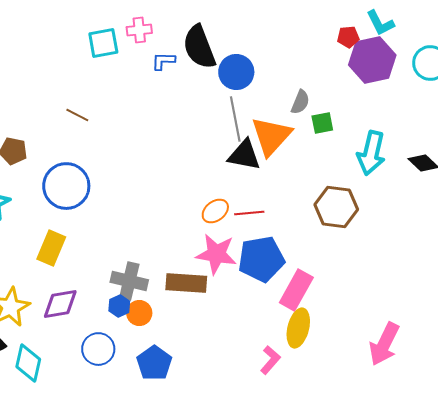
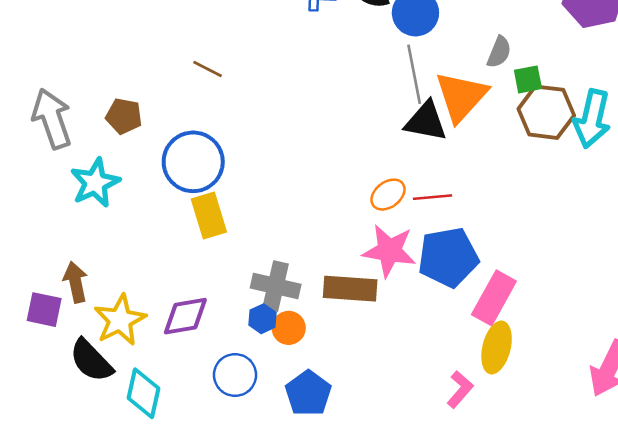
brown hexagon: (336, 207) -> (546, 112), moved
yellow rectangle: (51, 248) -> (209, 215), moved, turned -40

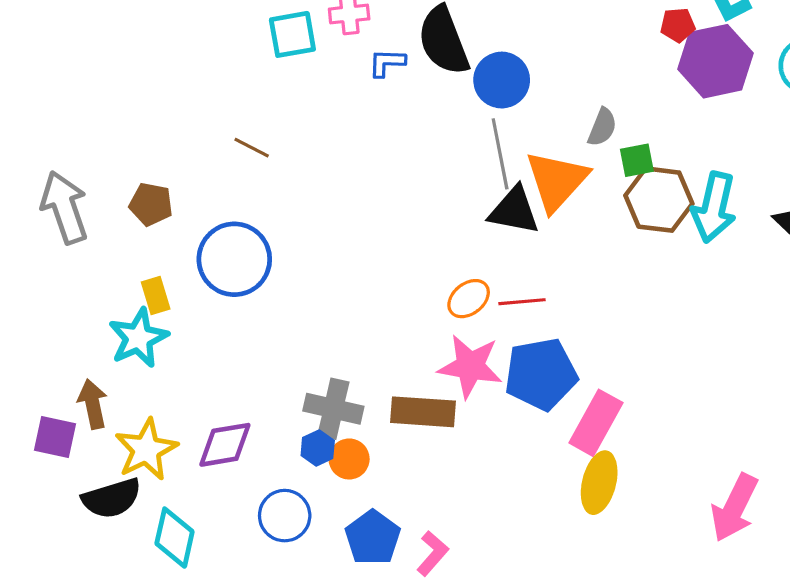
cyan star: (95, 183) -> (138, 338), moved
yellow rectangle: (209, 215) -> (156, 295), moved, size x0.7
black semicircle: (91, 361) -> (112, 498), turned -63
pink L-shape: (460, 389) -> (432, 553), moved

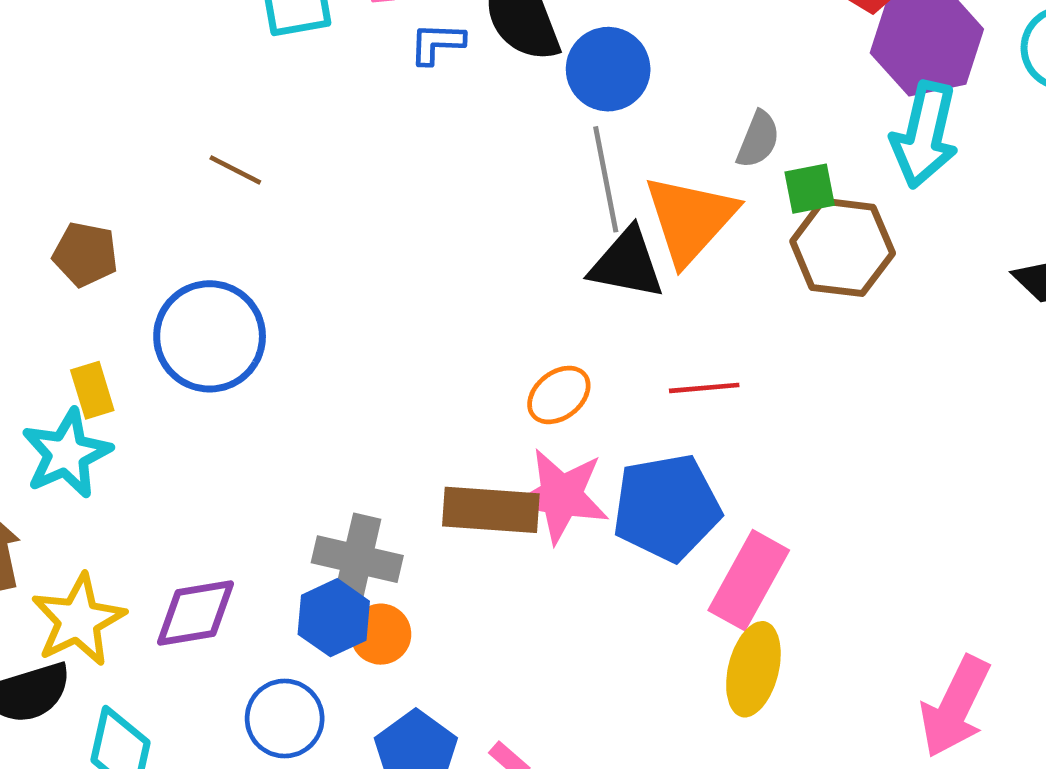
cyan arrow: (714, 207) -> (925, 135), moved
red line: (522, 302) -> (704, 388), moved
brown rectangle: (423, 412) -> (491, 510), moved
blue hexagon: (318, 448) -> (334, 618), size x1.4

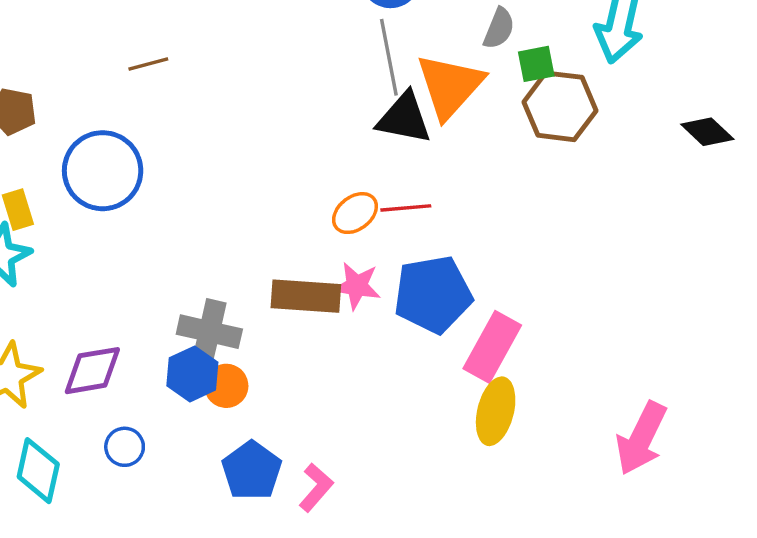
brown line: (235, 170) -> (148, 64), moved, turned -42
red line: (704, 388) -> (406, 208), moved
pink star: (561, 496) -> (357, 286), size x0.7
blue circle: (285, 718) -> (125, 447), moved, size x0.7

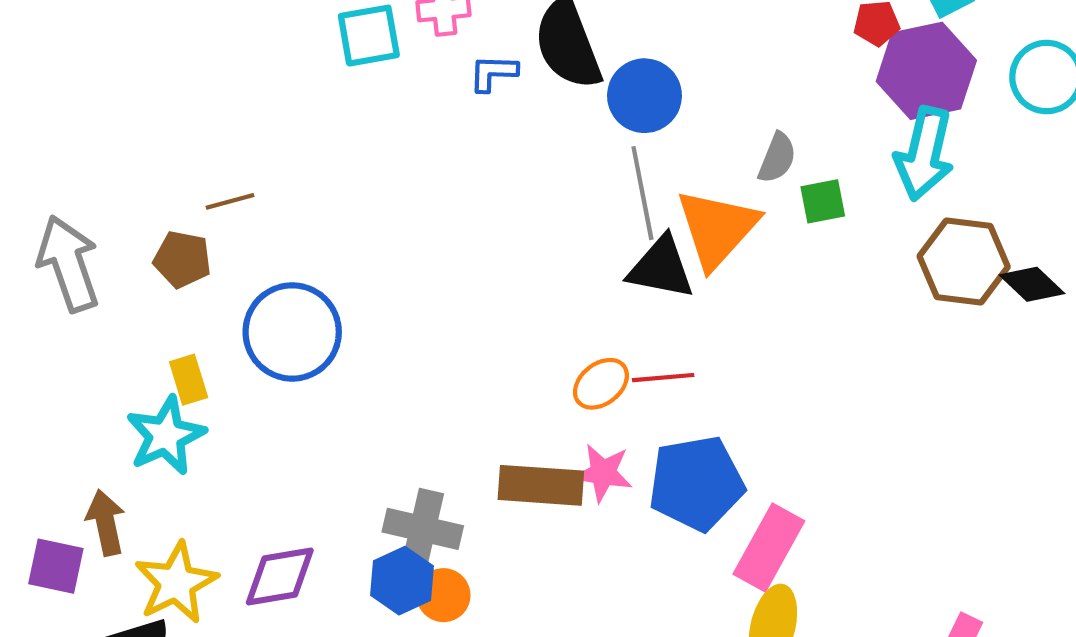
brown line: (148, 64) -> (230, 201), moved
brown hexagon: (560, 106) -> (964, 261), moved

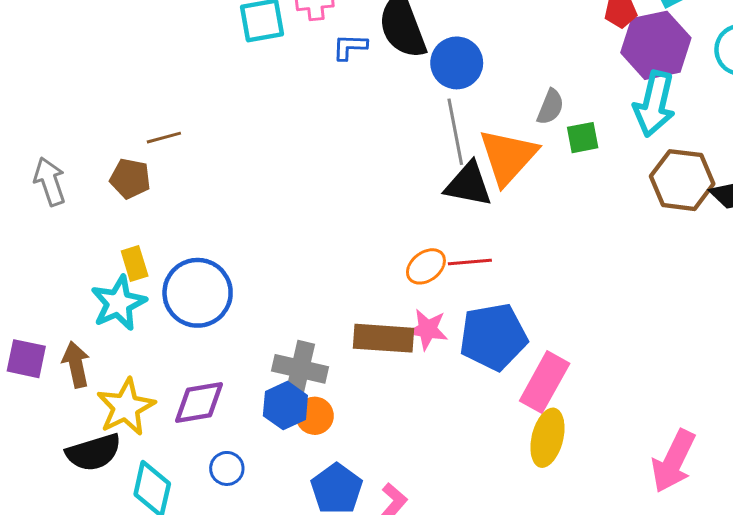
gray arrow: (68, 264) -> (50, 182), size x0.7
blue circle: (292, 332) -> (198, 293), moved
purple square: (56, 566) -> (26, 359), moved

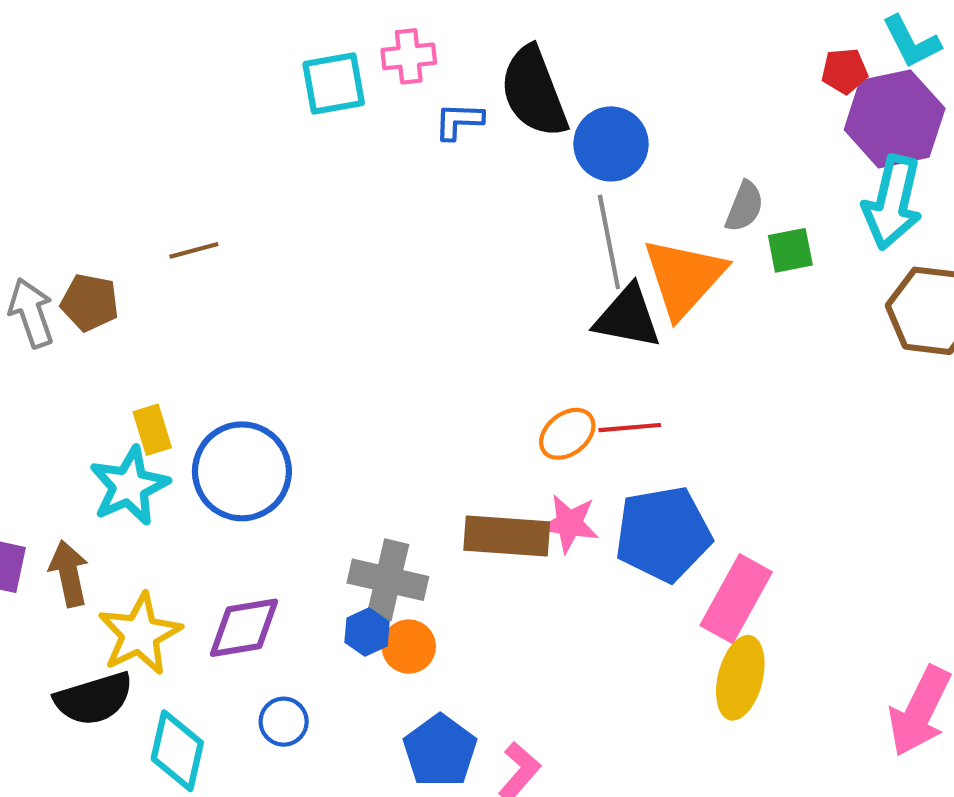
brown pentagon: (130, 179) -> (90, 302), moved
blue hexagon: (285, 406) -> (367, 632), size x0.7

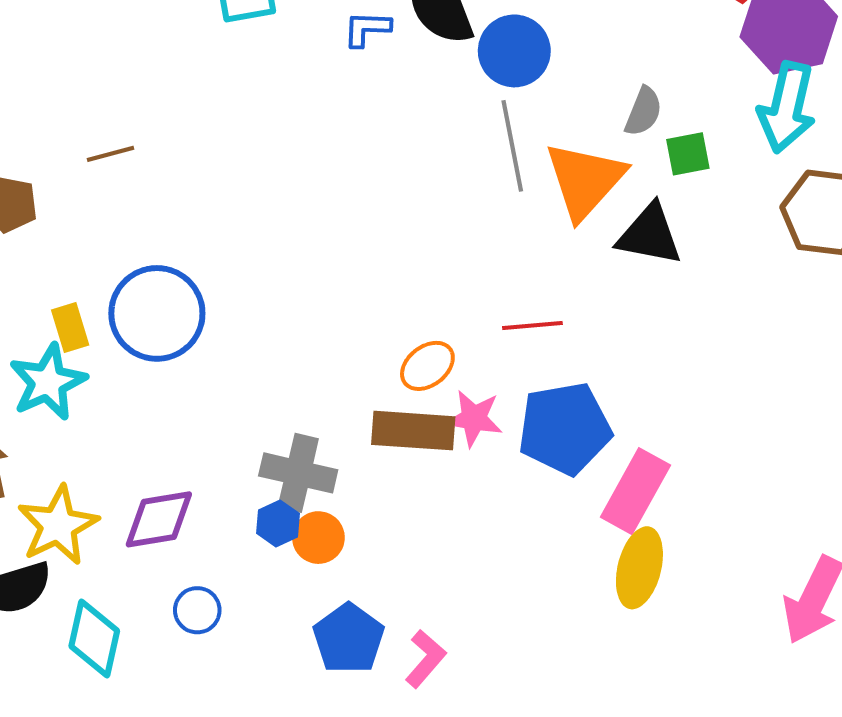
black triangle: (628, 317) -> (650, 235), moved
orange ellipse: (567, 434) -> (427, 366), moved
blue circle: (242, 471) -> (157, 313), moved

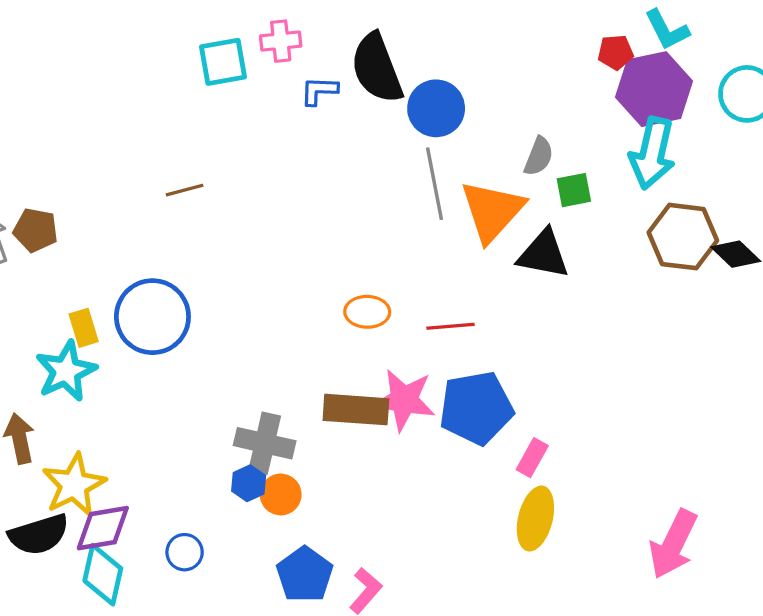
brown line: (110, 154) -> (185, 190), moved
orange ellipse: (427, 366) -> (367, 312), moved, turned 39
pink star: (474, 418) -> (404, 400), size x1.4
pink rectangle: (635, 491) -> (532, 458), size x0.6
purple diamond: (159, 519) -> (103, 528), moved

